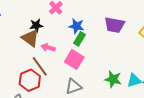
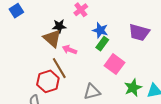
pink square: (74, 59) -> (114, 64), moved
green star: (113, 79) -> (133, 88), turned 30

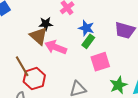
pink arrow: (69, 50) -> (56, 47), size x1.5
pink square: (114, 64) -> (100, 62), turned 36
brown line: (59, 68) -> (22, 66), moved

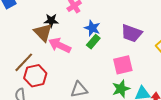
pink square: (100, 62) -> (123, 65), moved
brown line: (22, 66) -> (24, 62), turned 70

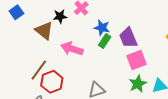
black star: (51, 21) -> (60, 16), moved
brown triangle: (43, 32) -> (44, 31), moved
purple trapezoid: (132, 33) -> (128, 38), moved, turned 55

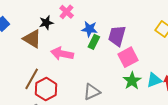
purple trapezoid: (128, 38) -> (117, 36), turned 45

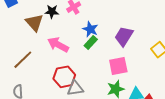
purple trapezoid: (117, 36) -> (124, 36), moved
red hexagon: (46, 89) -> (64, 77), moved

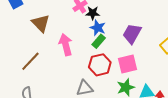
black star: (52, 12) -> (93, 13), moved
pink arrow: (58, 45) -> (66, 45), turned 50
red hexagon: (64, 77) -> (100, 65), moved

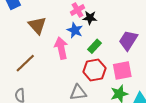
blue star: (98, 28) -> (75, 30), moved

